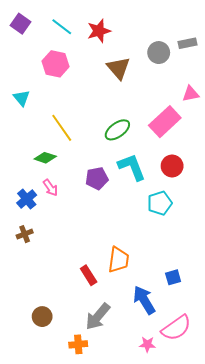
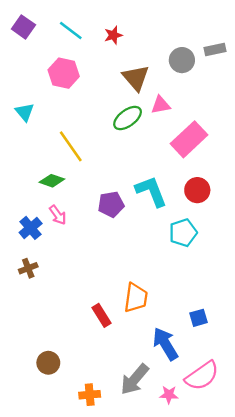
red star: (99, 31) -> (113, 35), size x0.7
pink triangle: (191, 94) -> (161, 105), moved
green ellipse: (117, 130) -> (128, 118), moved
gray arrow: (98, 317) -> (135, 379), moved

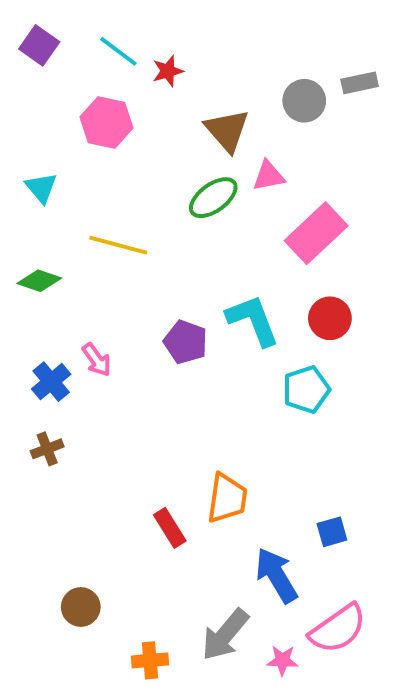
red star: (113, 35) -> (168, 71), moved
yellow line: (71, 146) -> (118, 245), turned -40
green diamond: (52, 181) -> (39, 281), moved
purple pentagon: (111, 204) -> (186, 342), turned 30

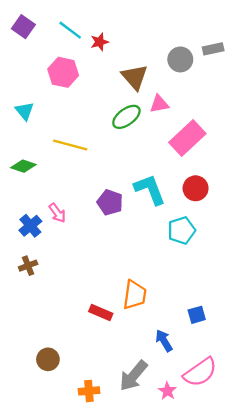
red rectangle: (170, 528) -> (101, 312), turned -35
blue arrow: (277, 575) -> (164, 341), size x0.7
pink star: (282, 660) -> (167, 391), turned 30

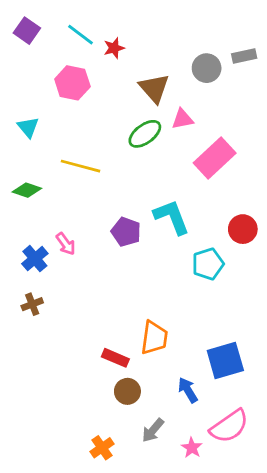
red circle: (196, 188) -> (243, 229), moved
blue square: (197, 315) -> (225, 361), size x1.8
brown circle: (48, 359) -> (127, 391), moved
gray arrow: (133, 376) -> (153, 430), size x0.7
orange cross: (89, 391) -> (102, 448), turned -30

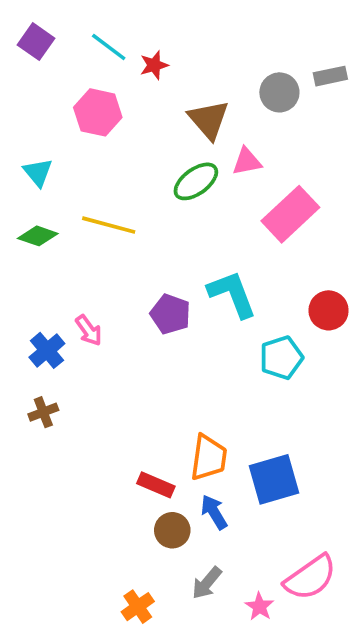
green diamond: (27, 190) -> (38, 236), moved
blue square: (225, 361) -> (274, 479), moved
blue arrow: (188, 390) -> (214, 512), moved

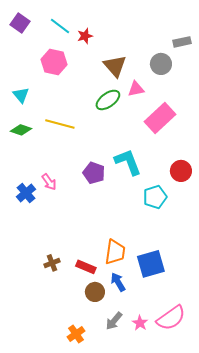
gray circle: (279, 92) -> (161, 64), moved
brown cross: (43, 412) -> (52, 263), moved
pink star: (259, 607) -> (140, 323), moved

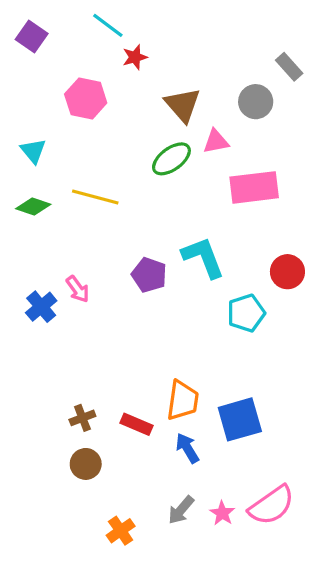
cyan line: (60, 26) -> (108, 25), moved
gray rectangle: (182, 42) -> (289, 67), turned 60
pink rectangle: (160, 118) -> (254, 187), turned 36
brown circle: (95, 292) -> (86, 464), moved

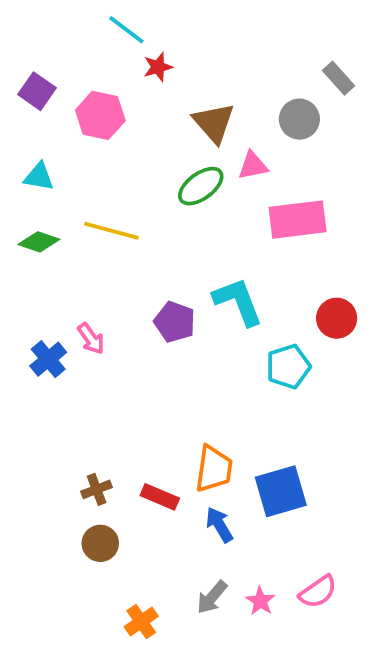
purple square: (32, 37) -> (37, 91), moved
cyan triangle: (33, 151) -> (39, 177), turned -40
pink semicircle: (272, 505) -> (318, 592), size x0.7

